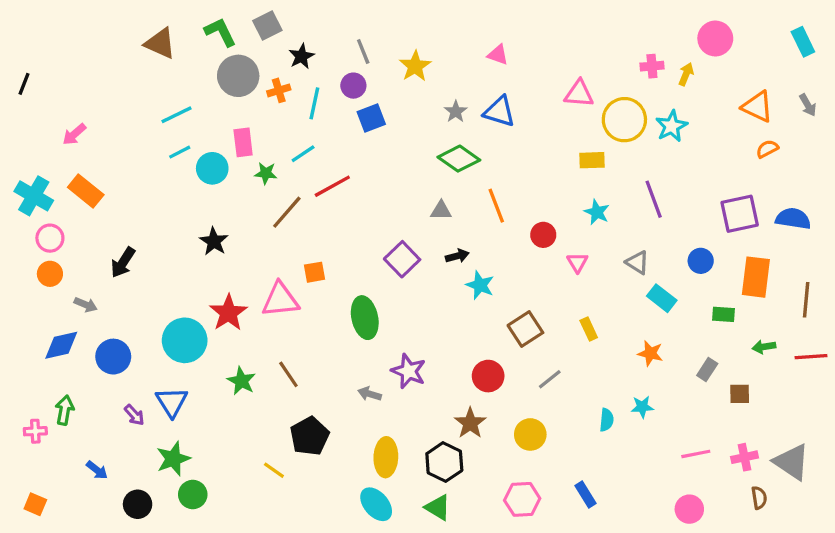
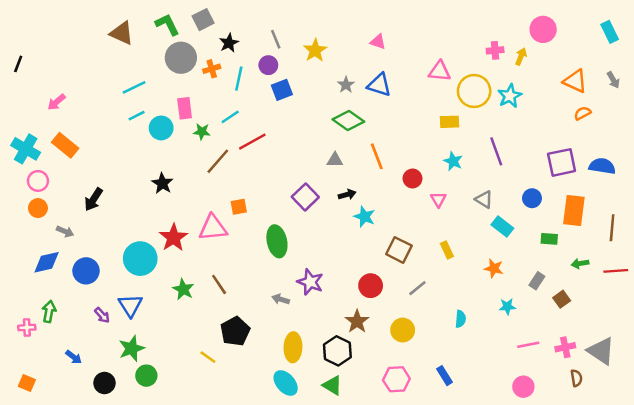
brown square: (525, 329) -> (399, 250), turned -30
brown square: (740, 394) -> (562, 299), turned -35
cyan star: (642, 407) -> (507, 307), moved

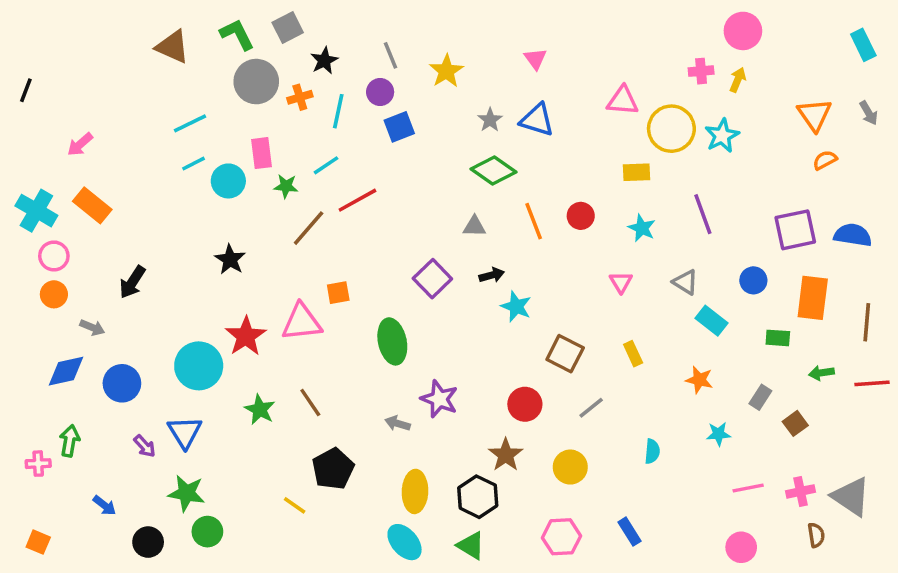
pink circle: (543, 29) -> (743, 31), moved
pink triangle: (378, 42) -> (535, 59), turned 35
orange triangle: (575, 81) -> (814, 115), turned 30
red circle: (412, 178) -> (581, 216), moved
green star: (132, 348) -> (186, 493), turned 30

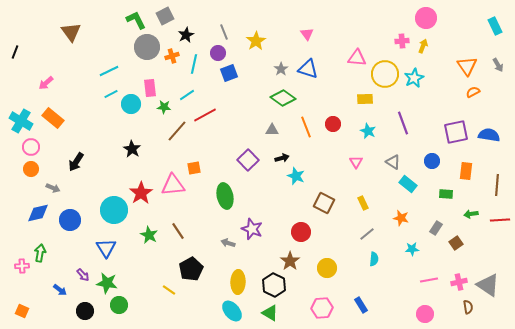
brown triangle: (173, 47) -> (71, 32), moved, turned 30
orange rectangle: (813, 298) -> (466, 171), size x0.7
gray line: (591, 408) -> (367, 234), moved
purple arrow: (145, 446) -> (83, 275), moved

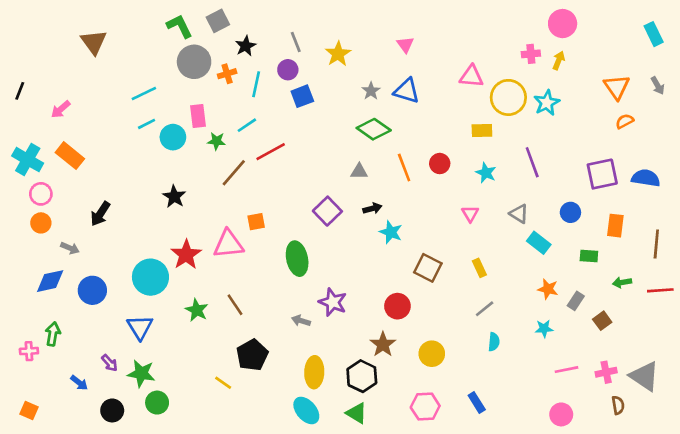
black line: (15, 52) -> (20, 91), moved
orange star: (401, 218) -> (548, 289), moved

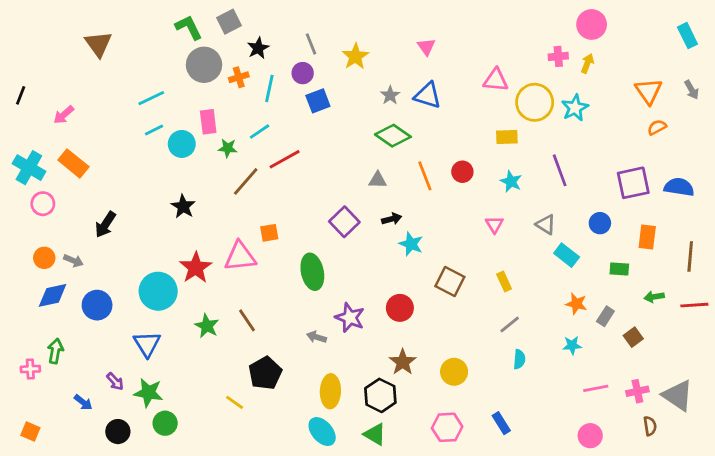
orange circle: (41, 223) -> (44, 258), moved
red circle: (397, 306) -> (400, 308), moved

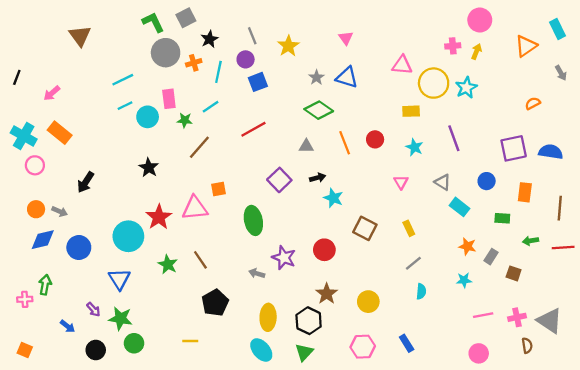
orange triangle: (649, 91) -> (526, 46), moved, turned 30
red line: (285, 159) -> (253, 129), moved
brown square: (633, 337) -> (514, 273), turned -35
yellow line: (235, 402) -> (190, 341), moved, turned -35
green triangle: (375, 434) -> (304, 352), turned 42

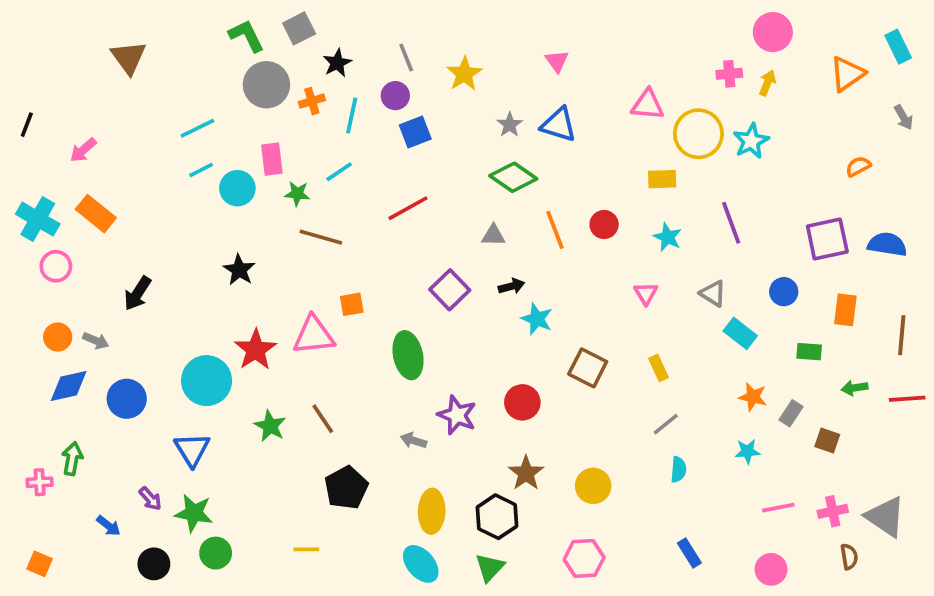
brown line: (199, 147) -> (321, 237), turned 65
blue rectangle: (407, 343) -> (689, 553), moved

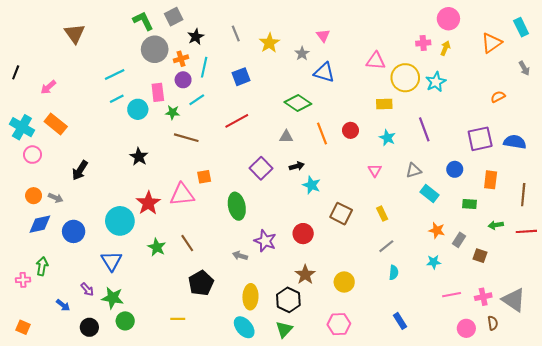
purple circle: (395, 96) -> (183, 80), moved
gray star: (510, 125) -> (302, 53), moved
gray triangle: (713, 293) -> (414, 170), turned -49
pink circle: (771, 569) -> (466, 328), moved

